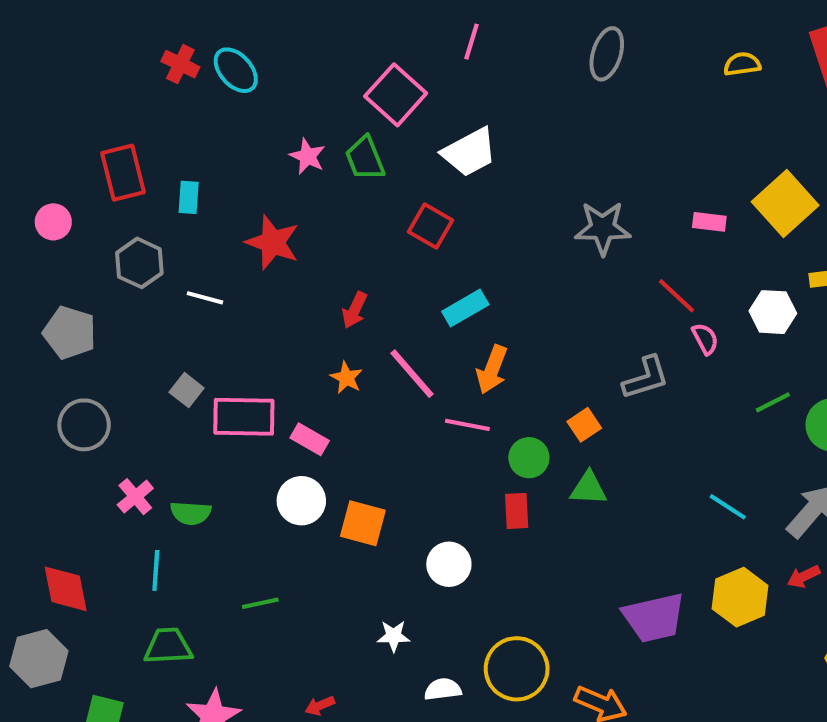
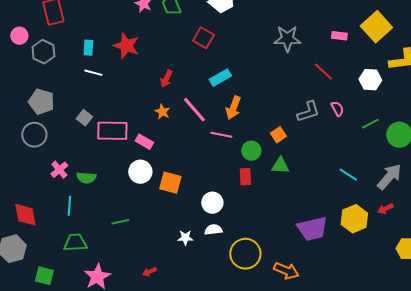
cyan rectangle: (189, 197) -> (88, 48), moved
gray hexagon: (139, 263) -> (43, 52), moved
gray pentagon: (70, 333) -> (41, 102), moved
pink semicircle: (705, 339) -> (337, 109), moved
white semicircle: (443, 689) -> (213, 230), moved

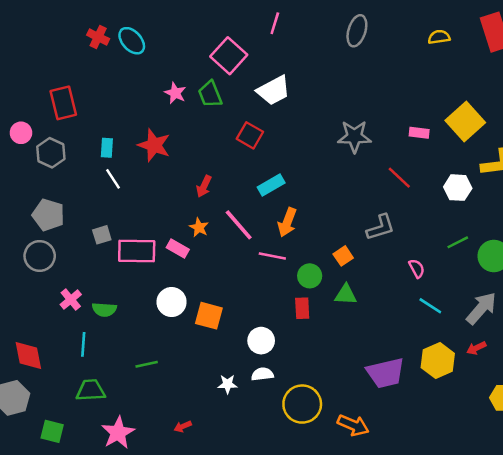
white line: (93, 73) -> (113, 179), turned 42
pink semicircle: (337, 109) -> (417, 268), moved
gray square: (84, 118) -> (102, 235), turned 35
pink rectangle: (144, 142) -> (178, 249), moved

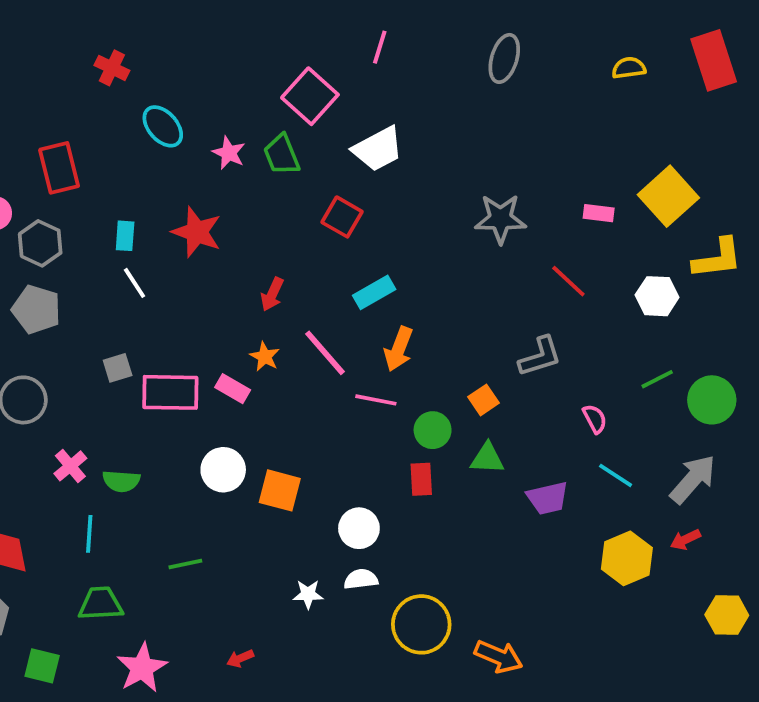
cyan ellipse: (132, 41) -> (163, 126), moved
gray pentagon: (48, 215) -> (36, 309), moved
purple trapezoid: (386, 373) -> (548, 498), moved, size x0.7

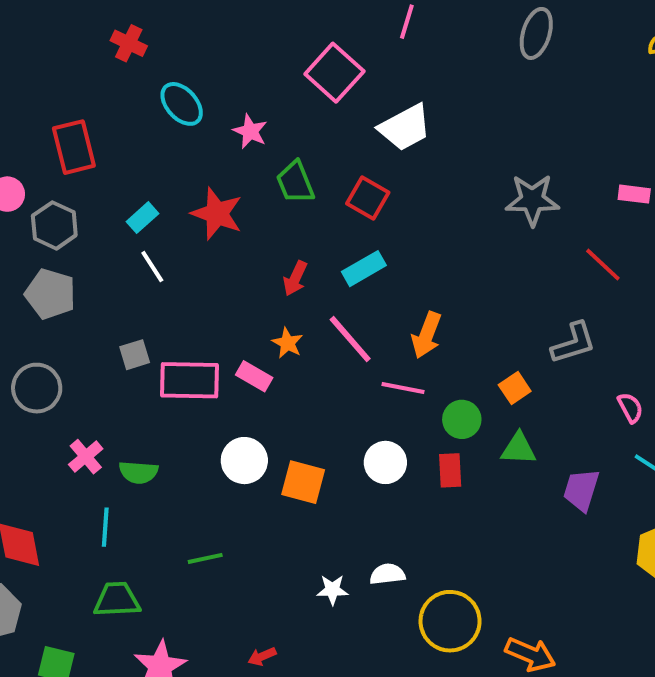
green trapezoid: (282, 155) -> (295, 182), moved
cyan rectangle: (125, 236) -> (142, 218), turned 44
cyan rectangle: (374, 292) -> (364, 269), moved
purple trapezoid: (548, 498) -> (581, 490), turned 120
white circle: (359, 528) -> (385, 462), moved

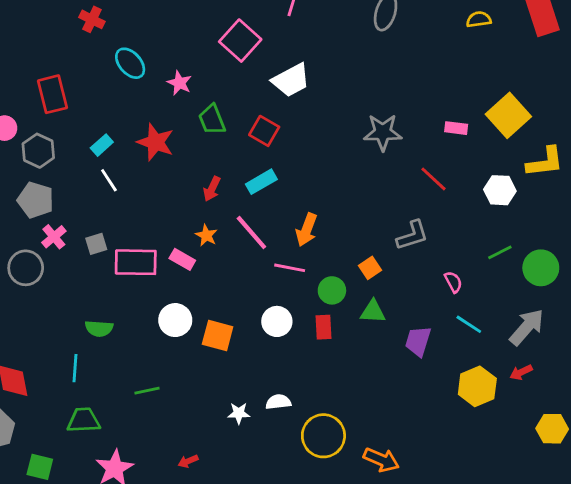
pink cross: (86, 457) -> (54, 237), moved

